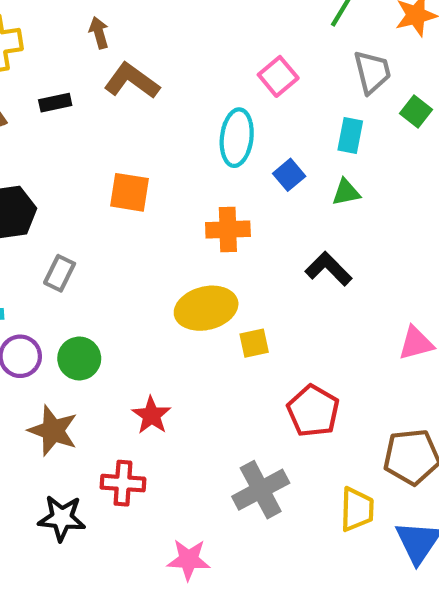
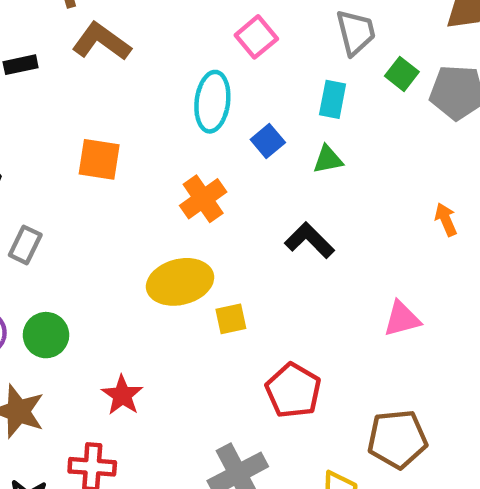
orange cross: (228, 229) -> (203, 199), turned -33

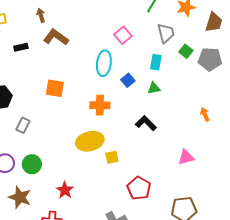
orange cross: (203, 199) -> (100, 105), turned 36

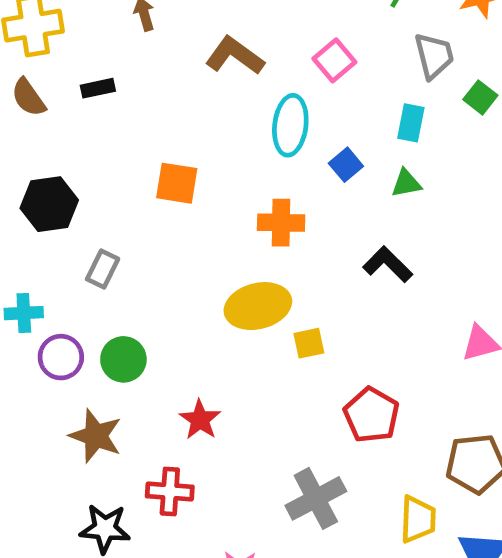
brown L-shape: (56, 37) -> (235, 56), moved

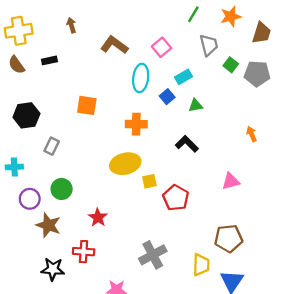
cyan rectangle: (411, 123) -> (183, 77), moved, turned 49
purple circle: (61, 357) -> (30, 199), moved
red pentagon: (371, 415) -> (176, 198), moved

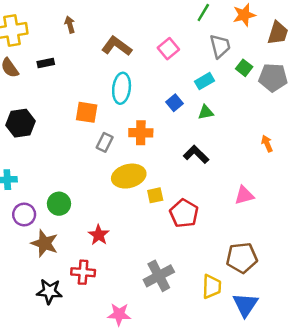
cyan rectangle: (183, 77) -> (204, 81), moved
cyan ellipse: (141, 78) -> (122, 88), moved
gray rectangle: (52, 146) -> (105, 142), moved

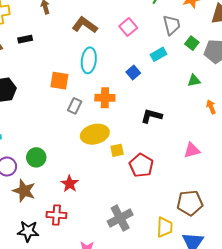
green triangle: (206, 112) -> (194, 81), moved
black L-shape: (196, 154) -> (151, 116), turned -30

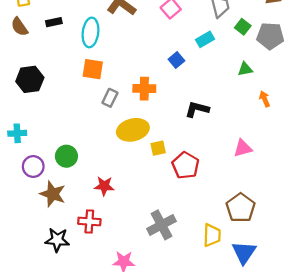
cyan ellipse: (89, 60) -> (90, 32), moved
red star: (70, 184) -> (104, 186), turned -30
brown pentagon: (190, 203) -> (241, 208), turned -30

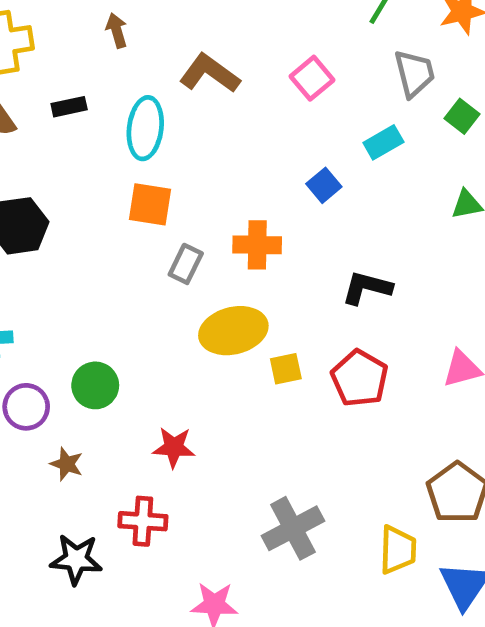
red pentagon: (186, 165) -> (360, 378), moved
brown star: (53, 194) -> (67, 464), size x0.6

